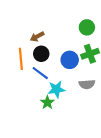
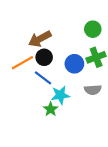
brown arrow: (37, 37) -> (40, 39), size x1.5
orange line: (21, 59) -> (22, 63), turned 65

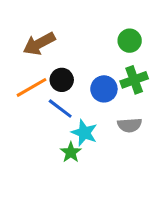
brown arrow: (40, 39) -> (39, 44), moved
cyan star: (60, 95) -> (84, 133), turned 30

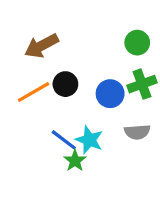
blue line: (60, 109) -> (64, 140), moved

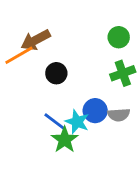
orange line: (34, 92) -> (19, 55), moved
blue circle: (110, 94) -> (95, 111), moved
green star: (75, 161) -> (65, 140), size x1.4

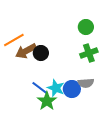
brown arrow: (36, 40) -> (26, 51), moved
blue circle: (95, 111) -> (72, 89), moved

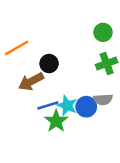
brown arrow: (26, 51) -> (31, 82), moved
blue line: (40, 88) -> (48, 105), turned -54

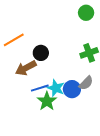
green circle: (103, 32) -> (86, 13), moved
gray semicircle: (103, 99) -> (86, 83), turned -42

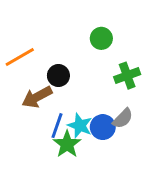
green circle: (86, 13) -> (101, 38), moved
blue line: (40, 88) -> (57, 126), turned -54

